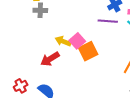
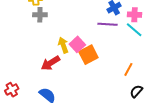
yellow arrow: (63, 41) -> (63, 45), turned 49
red cross: (21, 86) -> (12, 90), moved

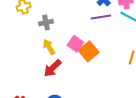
gray cross: (40, 15) -> (46, 23), moved
yellow arrow: (63, 45) -> (49, 47), moved

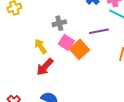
purple line: (101, 17) -> (99, 31), moved
gray cross: (46, 23) -> (59, 23), moved

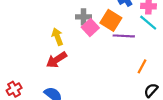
pink square: (66, 42) -> (90, 27), moved
orange square: (80, 49) -> (111, 20), moved, turned -30

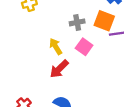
pink square: (90, 27) -> (84, 47), moved

